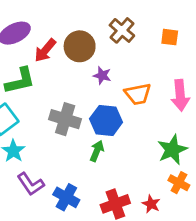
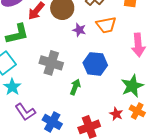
orange trapezoid: (138, 94) -> (106, 25), moved
blue hexagon: (106, 120) -> (95, 64), moved
red star: (151, 204) -> (116, 114), moved

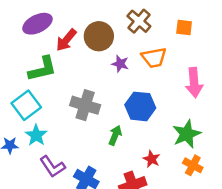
red star: (116, 114) -> (151, 159), moved

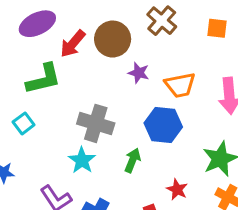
orange trapezoid: (154, 58) -> (180, 85), moved
cyan square: (26, 105) -> (24, 123), size x0.6
cyan star: (36, 135) -> (82, 160), moved

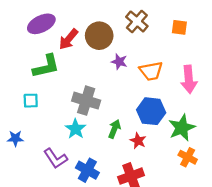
cyan square: (24, 123) -> (31, 101), turned 35
blue hexagon: (163, 125) -> (151, 111), moved
red star: (177, 189) -> (138, 141), moved

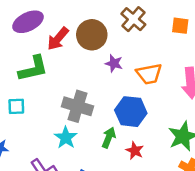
blue hexagon: (151, 111) -> (131, 112), moved

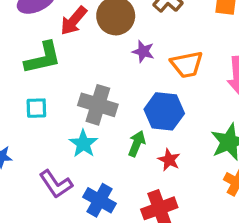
cyan square: (16, 106) -> (36, 108), moved

